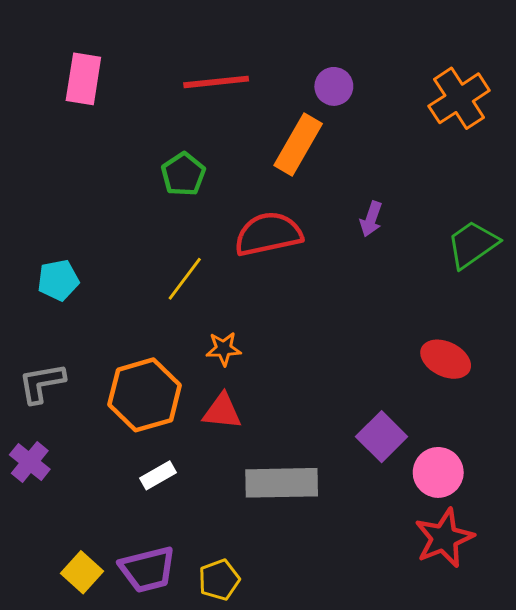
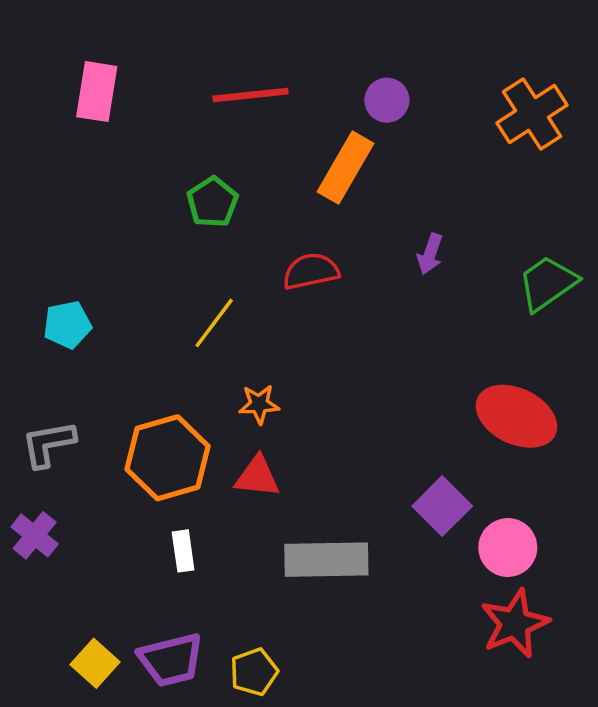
red semicircle: (268, 234) -> (311, 271), size x0.7
red ellipse: (446, 359) -> (516, 416), size x1.4
white rectangle: (158, 475) -> (183, 551), turned -68

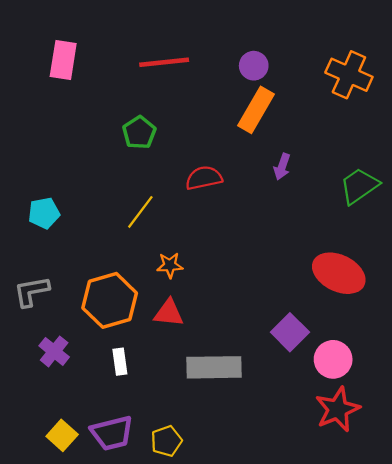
orange cross: (532, 114) -> (349, 75), turned -33
orange rectangle: (345, 168) -> (256, 110), moved
purple cross: (35, 535) -> (54, 351), moved

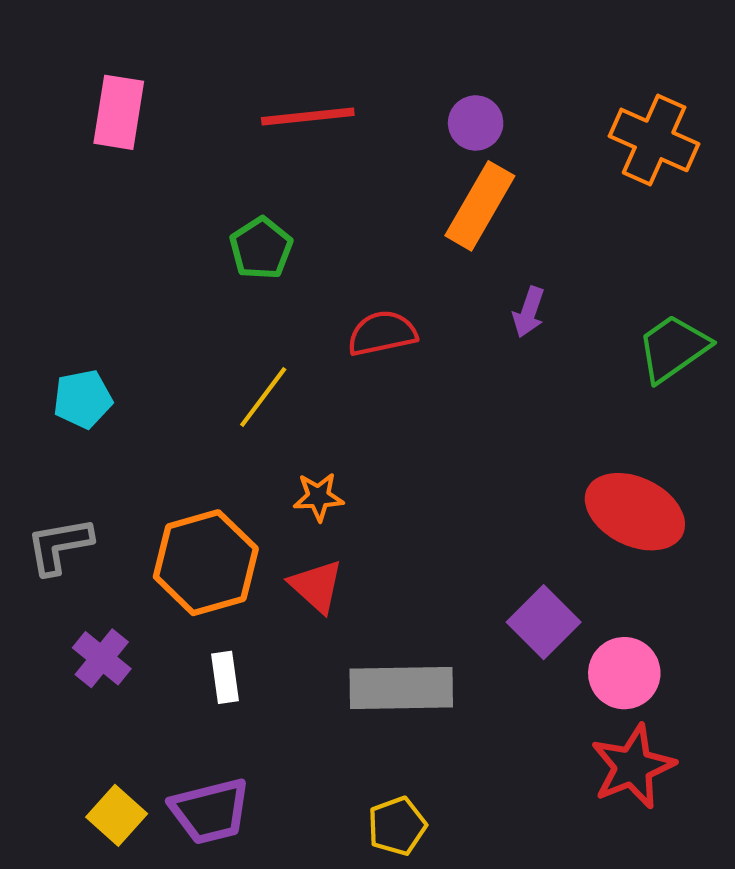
red triangle: (169, 313) -> (316, 586), turned 36
yellow pentagon: (166, 441) -> (397, 826), moved

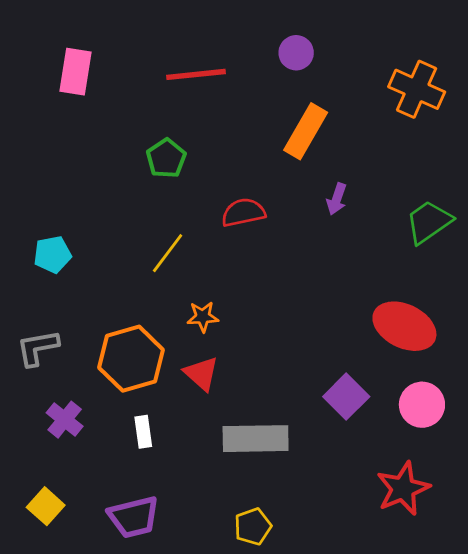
purple circle: (476, 123) -> (296, 53), moved
pink circle: (624, 673) -> (422, 405), moved
yellow square: (117, 815) -> (46, 506), moved

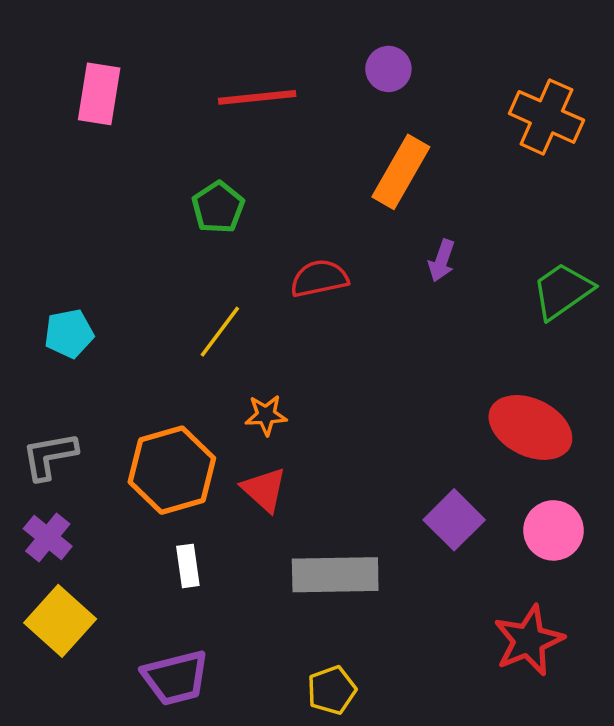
purple cross: (65, 420) -> (48, 538), moved
yellow square: (46, 506) -> (60, 621), moved, size x1.4

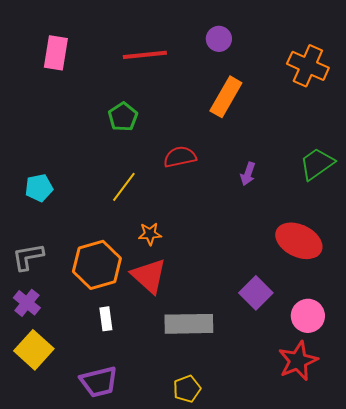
purple arrow: (442, 261) -> (248, 174), moved
red triangle: (264, 490) -> (149, 276), size x1.4
pink circle: (554, 530) -> (308, 316), moved

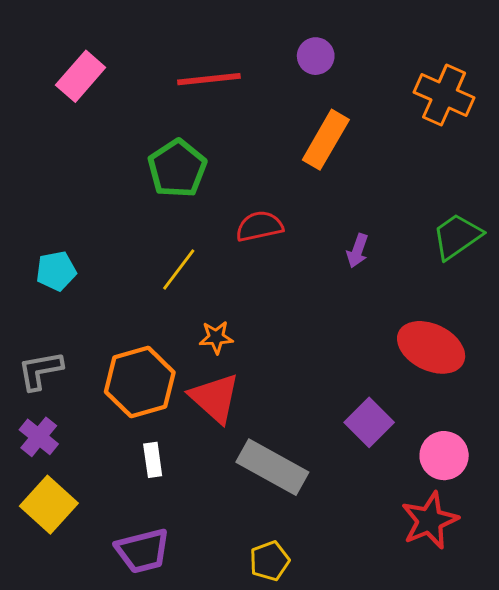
pink rectangle: (56, 53) -> (81, 76), turned 32
green pentagon: (123, 117) -> (177, 169), size x1.4
gray rectangle: (189, 324) -> (272, 467), turned 30

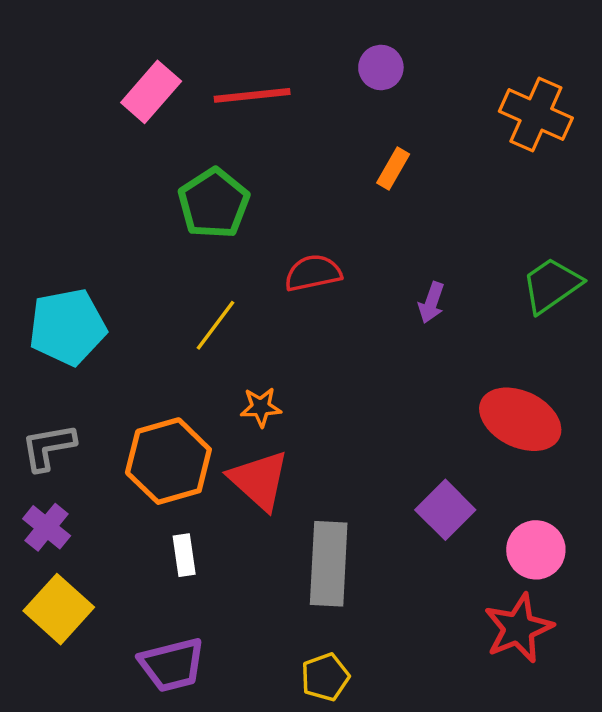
pink rectangle: (81, 76) -> (151, 92), moved
orange rectangle: (326, 140) -> (393, 169), size x0.6
cyan pentagon: (56, 271) -> (67, 327), size x1.6
gray rectangle: (272, 467) -> (329, 564), turned 64

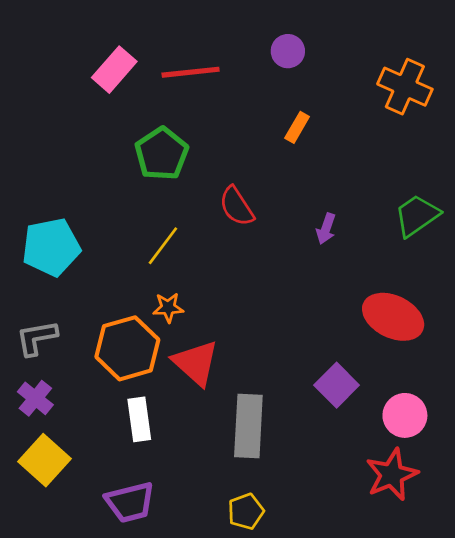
red semicircle: (313, 273) -> (237, 206), turned -111
orange star: (261, 407) -> (168, 308), moved
white rectangle: (184, 555) -> (139, 419), size x1.4

